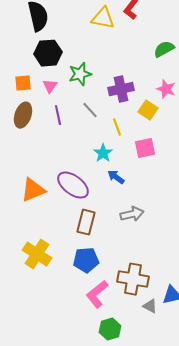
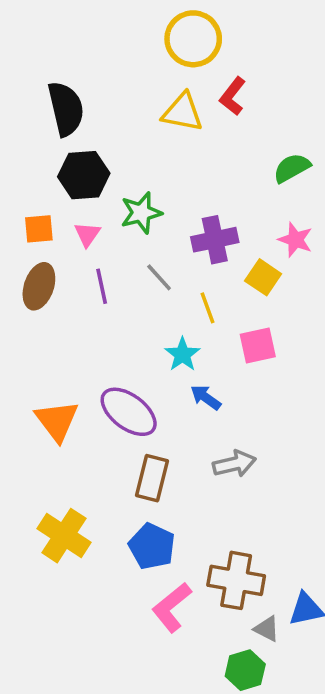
orange triangle: (33, 190) -> (57, 421), turned -44
blue pentagon: (86, 260) -> (152, 546), turned 30
green hexagon: (110, 329) -> (245, 670), moved

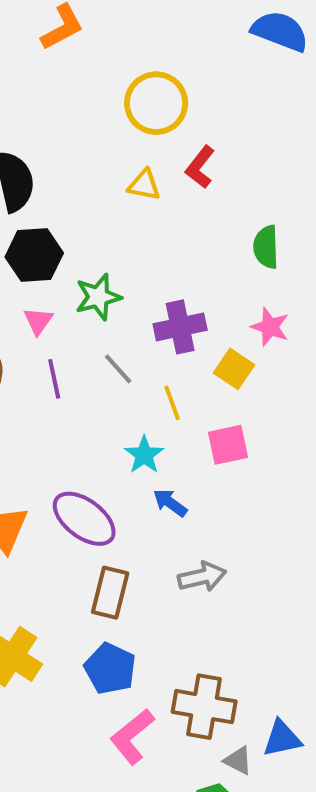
yellow triangle: (182, 112) -> (144, 185), size x0.7
green semicircle: (292, 168) -> (266, 247), turned -63

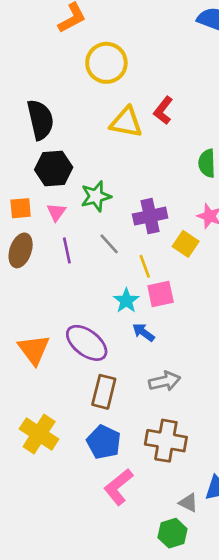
yellow circle: (156, 103) -> (106, 63), moved
yellow triangle: (144, 185) -> (126, 122), size x1.5
pink square: (228, 445) -> (161, 294), moved
brown cross: (204, 707) -> (166, 441), moved

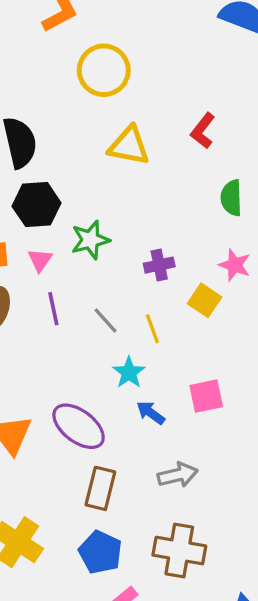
red L-shape: (163, 110) -> (203, 131), moved
purple cross: (150, 216) -> (159, 265), size x0.7
gray line: (109, 244) -> (105, 320), moved
pink square: (161, 294) -> (206, 396), moved

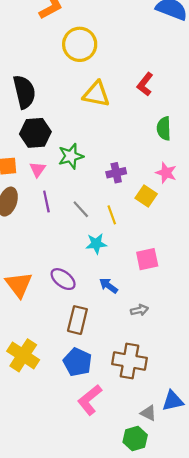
cyan star: (129, 373) -> (96, 244), turned 30
blue arrow: (151, 413) -> (108, 286), moved
purple ellipse: (79, 426) -> (63, 279), size x0.7
gray arrow: (178, 475) -> (139, 310), moved, size x0.7

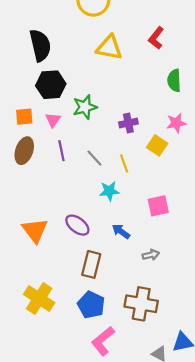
pink star: (166, 173) -> (176, 123), turned -30

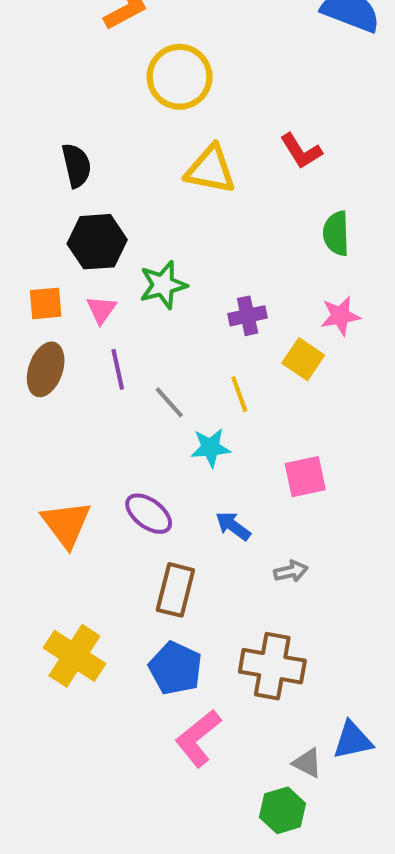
red L-shape: (156, 38) -> (301, 151), turned -70
black semicircle: (40, 45) -> (77, 165), size x0.7
gray line: (94, 158) -> (169, 402), moved

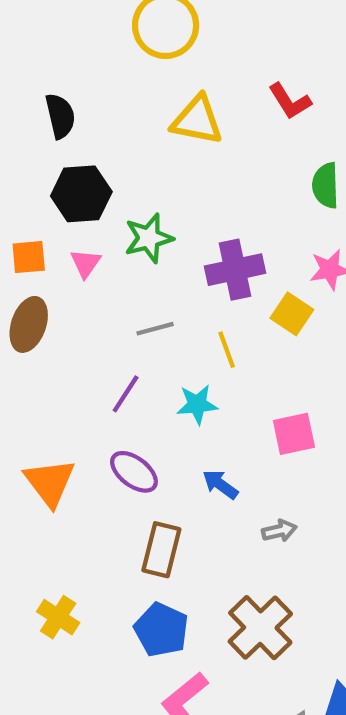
purple cross: (248, 316) -> (235, 270), size x1.5
purple line: (118, 369) -> (126, 394), moved, turned 45
gray line: (169, 402) -> (155, 329), moved, turned -63
yellow cross: (74, 656) -> (58, 617), size x0.7
brown cross: (272, 666) -> (260, 628), turned 36

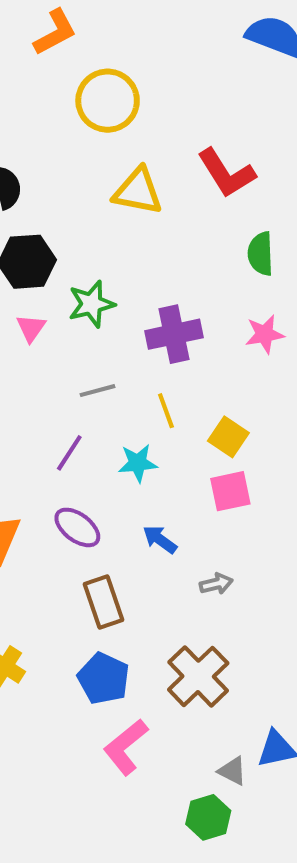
red L-shape: (290, 101) -> (226, 173), size x1.4
yellow square: (292, 314) -> (228, 437), moved
brown rectangle: (161, 550) -> (104, 602), turned -33

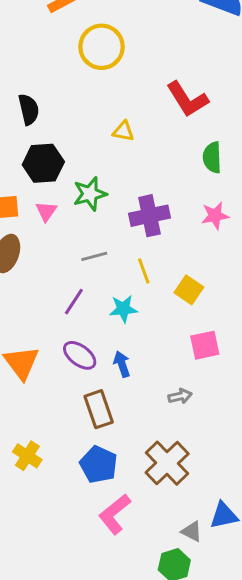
yellow triangle: (138, 191) -> (123, 131), moved, size x0.6
pink square: (230, 491) -> (205, 345), moved
blue arrow: (160, 540) -> (122, 364), moved, turned 35

